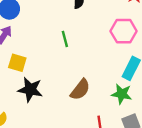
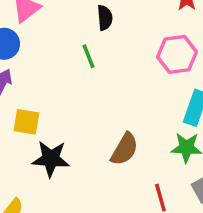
green line: (65, 39) -> (88, 56), moved

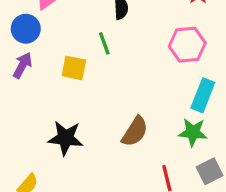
yellow square: (26, 122) -> (74, 68), moved

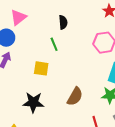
yellow square: (74, 68) -> (41, 68), moved

